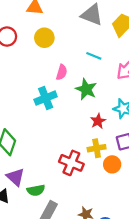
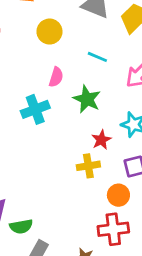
yellow circle: (44, 38) -> (49, 32), moved
yellow cross: (97, 148) -> (88, 166), moved
red cross: (71, 163) -> (113, 229), moved, turned -30

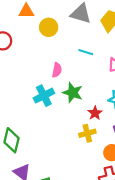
yellow circle: (49, 32) -> (49, 27), moved
green star: (87, 99) -> (73, 93), moved

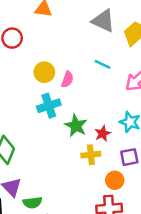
yellow circle: (49, 27) -> (44, 72), moved
green star: (73, 93) -> (76, 126), moved

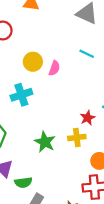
cyan cross: (49, 106) -> (21, 95), moved
green star: (76, 126) -> (45, 142), moved

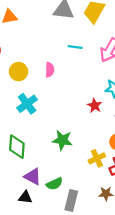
yellow circle: (33, 62) -> (19, 72), moved
yellow cross: (77, 138) -> (97, 158), moved

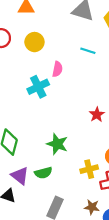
yellow circle: (19, 72) -> (34, 42), moved
cyan cross: (27, 104) -> (38, 87), moved
green semicircle: (54, 184) -> (43, 173), moved

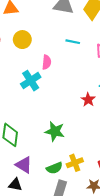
yellow cross: (89, 169) -> (75, 163), moved
green semicircle: (43, 173) -> (54, 168), moved

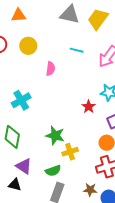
cyan cross: (31, 81) -> (21, 100), moved
yellow cross: (75, 163) -> (70, 152), moved

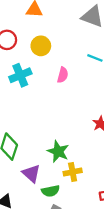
cyan cross: (21, 100) -> (20, 75), moved
purple triangle: (24, 166) -> (31, 173), moved

